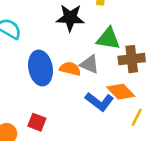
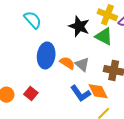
green triangle: (108, 39) -> (104, 36), moved

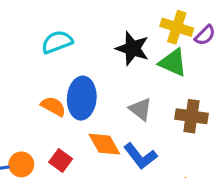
cyan semicircle: (33, 20) -> (57, 42), turned -66
orange semicircle: (67, 63) -> (53, 106), moved
orange diamond: (98, 91) -> (104, 144), moved

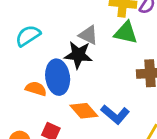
black star: (132, 48) -> (78, 55), moved
gray triangle: (140, 109) -> (88, 35), moved

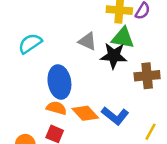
black star: (78, 55) -> (114, 56), moved
orange semicircle: (36, 89) -> (56, 108), moved

